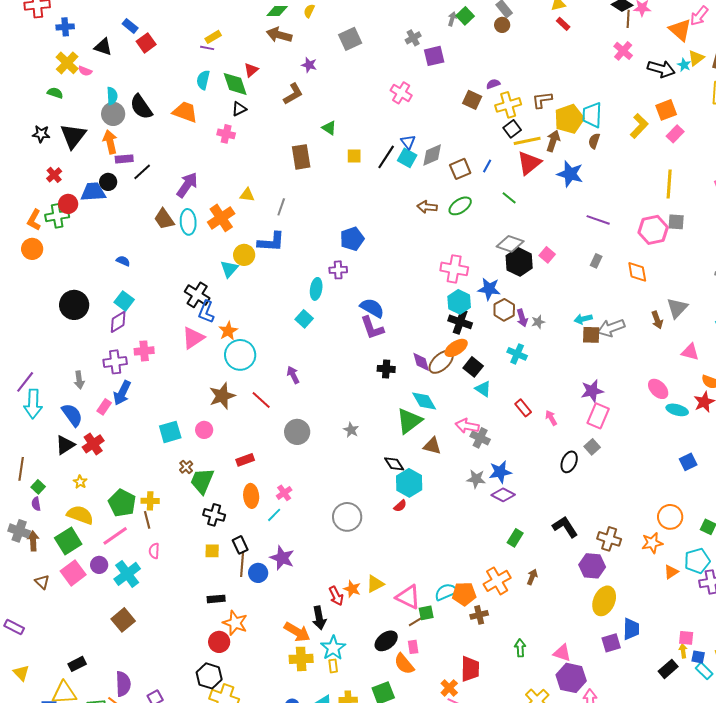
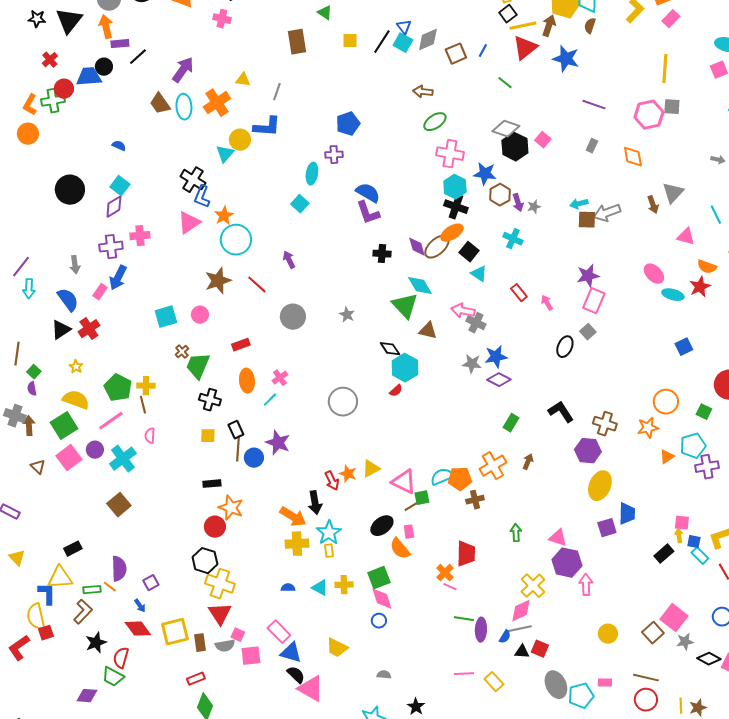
green ellipse: (460, 206) -> (435, 122), moved
cyan arrow: (33, 404) -> (29, 289), size x0.7
green triangle: (409, 421) -> (405, 306), turned -36

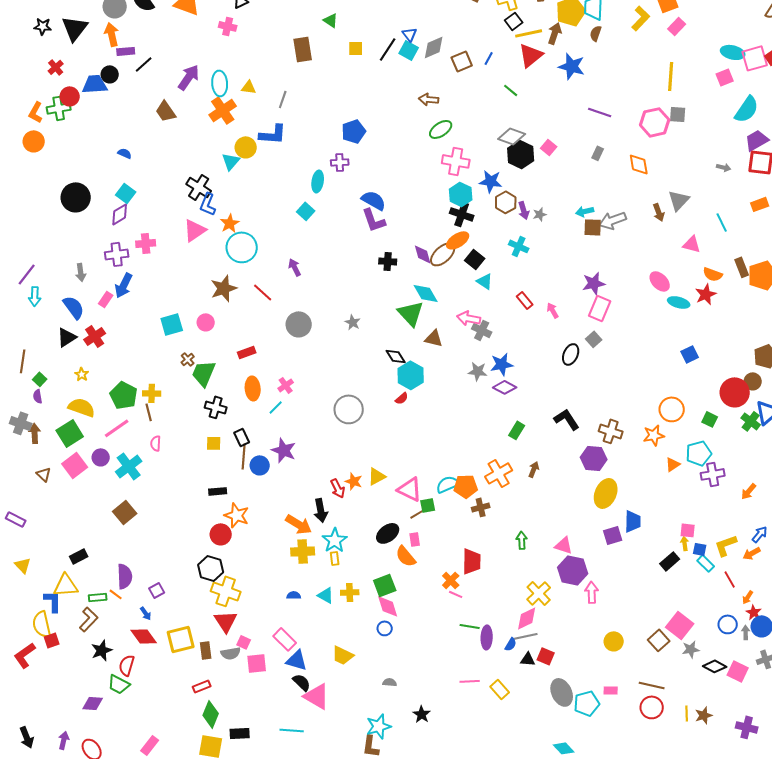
cyan ellipse: (184, 107) -> (220, 83), moved

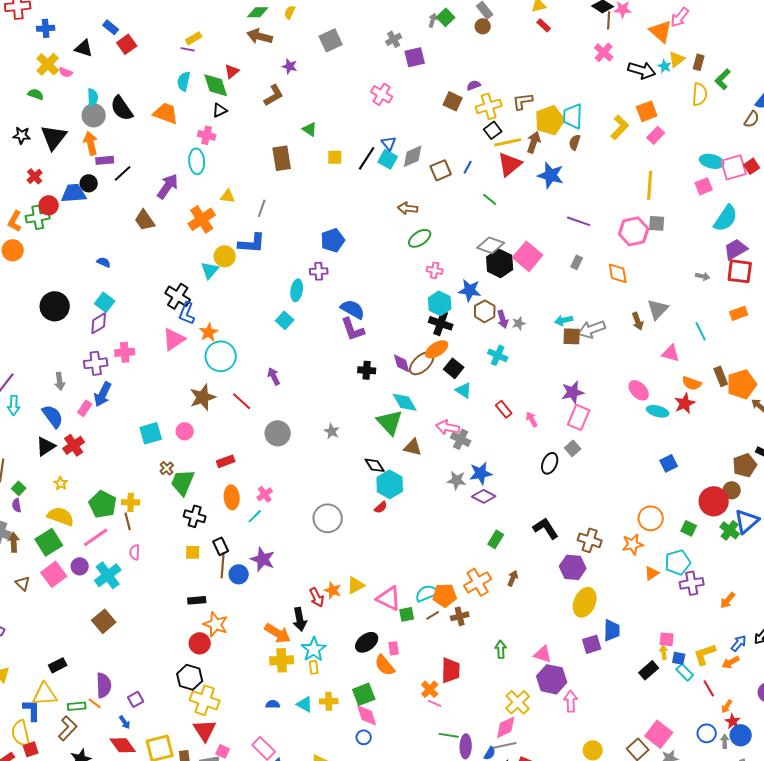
cyan ellipse: (220, 83) -> (197, 161), moved
pink square: (549, 147) -> (528, 256), size x1.8
pink cross: (456, 161) -> (435, 270), size x0.6
brown line: (417, 514) -> (433, 615), moved

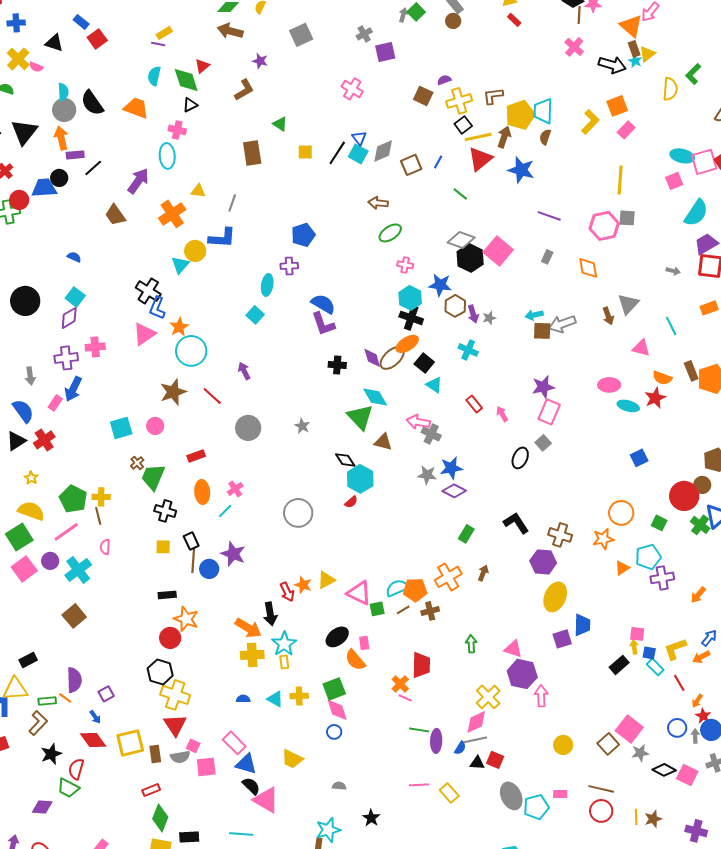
brown rectangle: (699, 62) -> (634, 49), moved, turned -35
pink ellipse: (639, 390) -> (609, 385), turned -45

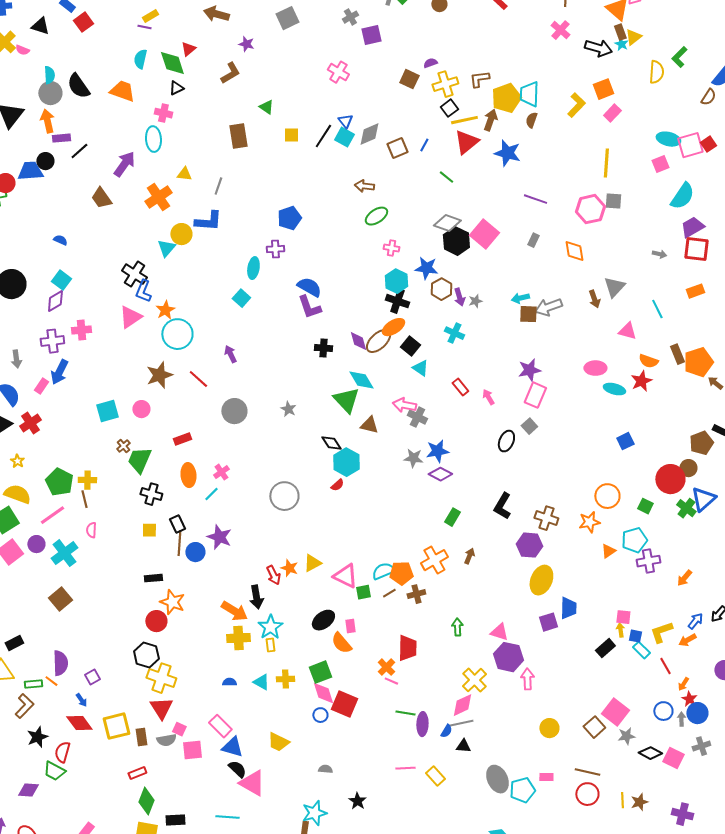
black L-shape: (516, 523) -> (502, 506), turned -116
red square: (495, 760) -> (344, 704), moved, size x1.5

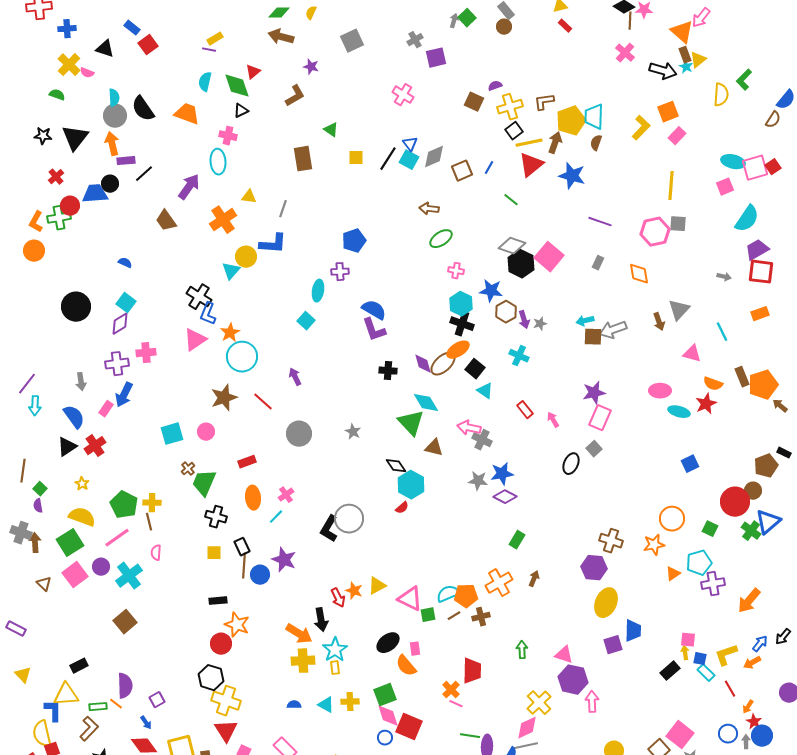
black L-shape: (502, 506) -> (329, 529), moved
orange arrow: (684, 578) -> (749, 601), size x1.5

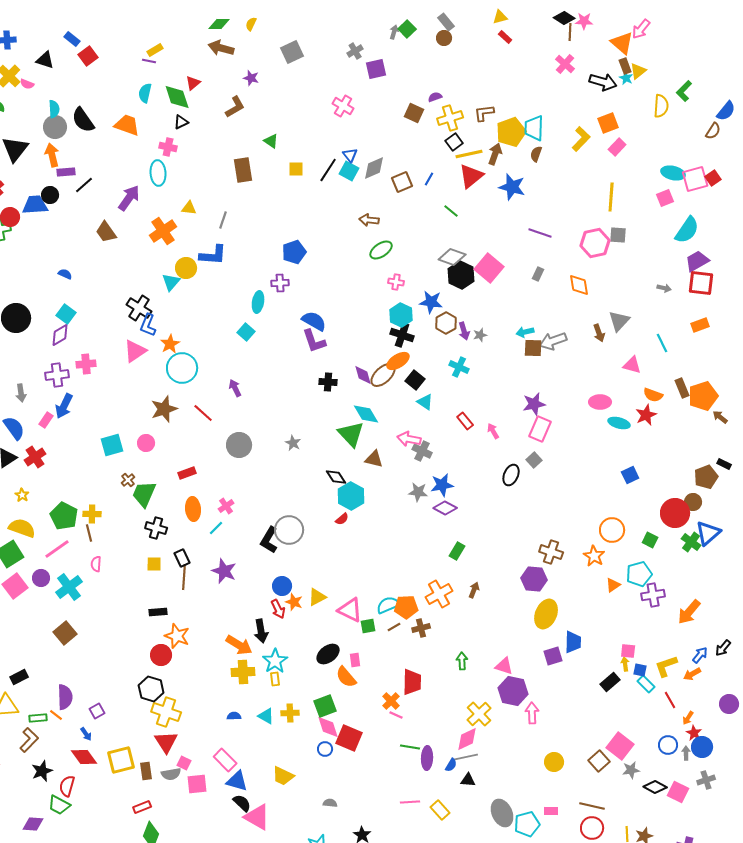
orange star: (654, 545) -> (594, 556), turned -30
blue circle: (260, 575) -> (282, 586), moved

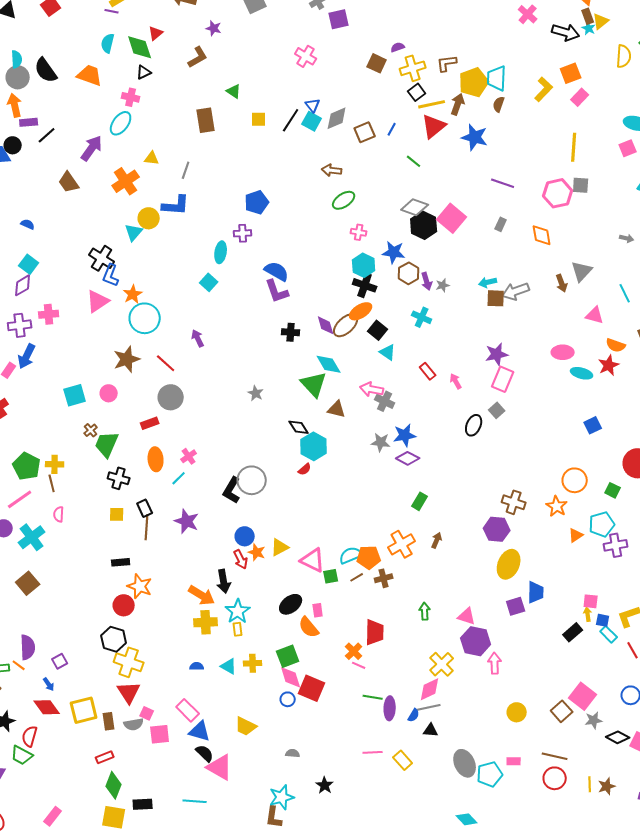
cyan ellipse: (158, 173) -> (121, 123), turned 40
gray circle: (239, 445) -> (171, 397), moved

